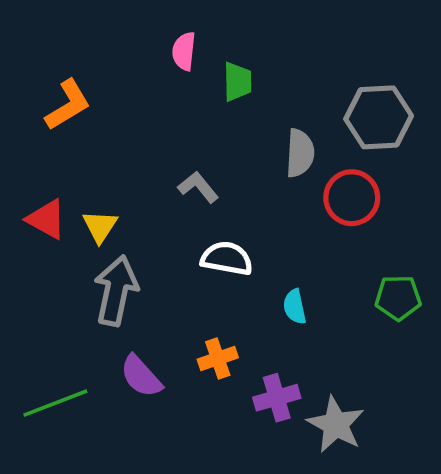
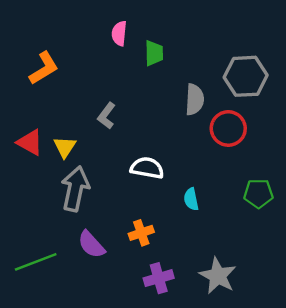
gray L-shape: (198, 187) -> (106, 116), moved, turned -104
purple cross: (277, 398) -> (159, 278), moved

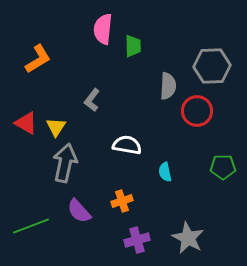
pink semicircle: (119, 33) -> (103, 29), size x1.4

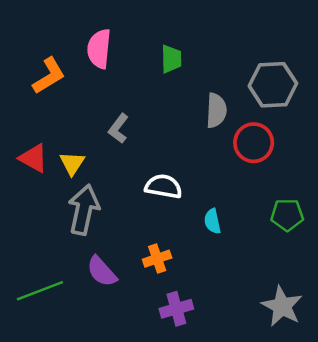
pink semicircle: (103, 29) -> (99, 49), moved
gray star: (188, 238) -> (282, 306), moved

